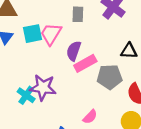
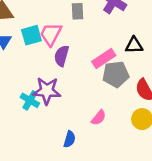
purple semicircle: (74, 51) -> (62, 56), moved
pink rectangle: (85, 63) -> (104, 59), moved

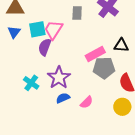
purple semicircle: (62, 56) -> (45, 47), moved
purple star: (47, 91) -> (59, 78), moved, turned 30
blue semicircle: (70, 139) -> (63, 98), moved, turned -136

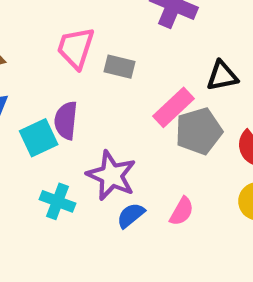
gray rectangle: (77, 13) -> (120, 67), moved, turned -64
cyan square: (37, 29) -> (39, 138), moved
pink trapezoid: (53, 30) -> (76, 48), moved

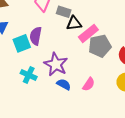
black triangle: (222, 76) -> (74, 23), moved
blue semicircle: (131, 215) -> (64, 84), turned 64

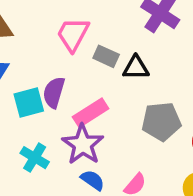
black triangle: (74, 23) -> (136, 68), moved
pink rectangle: (88, 33) -> (91, 113), moved

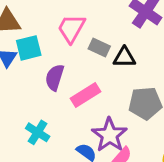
cyan square: (29, 102) -> (29, 48), moved
purple star: (83, 144) -> (110, 135), moved

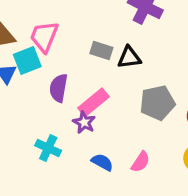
pink trapezoid: (71, 29) -> (44, 37), moved
purple star: (110, 135) -> (84, 122), moved, size x0.6

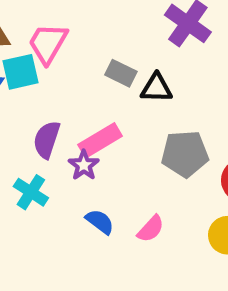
purple semicircle: (59, 88) -> (47, 140), moved

